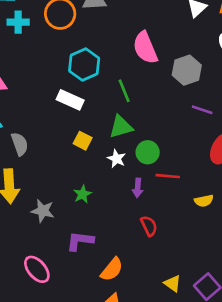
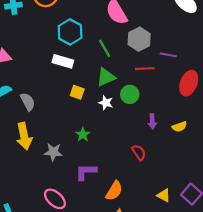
gray hexagon: (187, 70) -> (139, 39), moved
red line: (168, 176) -> (145, 69), moved
purple arrow: (138, 188) -> (152, 121), moved

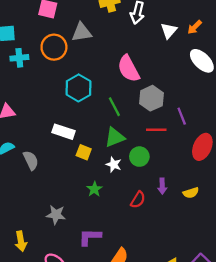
purple line: (168, 55) -> (182, 116), turned 56
white rectangle: (63, 61) -> (63, 132), moved
green star: (83, 135) -> (94, 189), moved
yellow arrow: (24, 136) -> (21, 241), moved, size x0.7
red semicircle: (139, 152) -> (138, 200), moved, turned 63

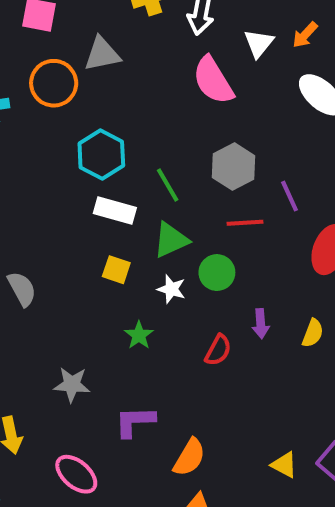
pink semicircle: (129, 69) -> (213, 80), moved
white rectangle: (63, 132) -> (115, 211), moved
yellow semicircle: (191, 193) -> (313, 333), turned -49

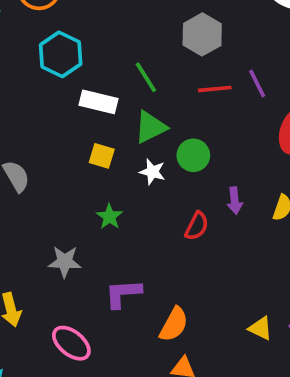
cyan hexagon: (101, 154) -> (61, 54), moved
gray hexagon: (234, 167) -> (202, 34), moved
red line: (245, 223) -> (215, 89), moved
green star: (139, 335) -> (109, 217), moved

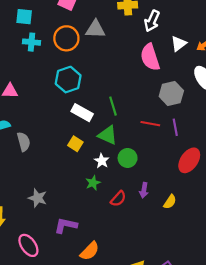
gray hexagon: (202, 34) -> (171, 93), moved
green triangle: (150, 127) -> (108, 135), turned 35
green star: (109, 217) -> (93, 183), moved

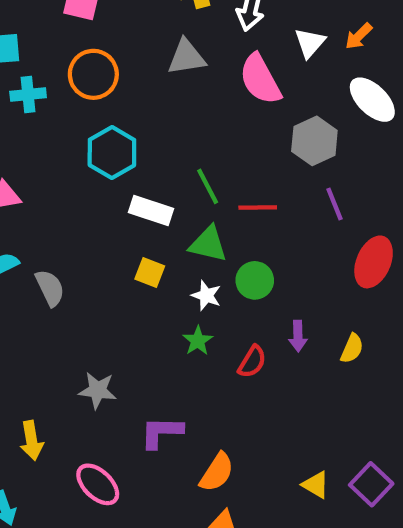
gray triangle: (95, 29) -> (187, 57), moved
red line: (150, 124) -> (258, 208), moved

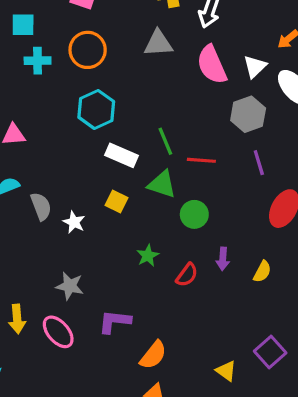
white triangle: (310, 43) -> (255, 67), moved
white star: (206, 295) -> (74, 222), moved
pink ellipse: (98, 484) -> (58, 332), moved
purple square: (371, 484) -> (270, 352), moved

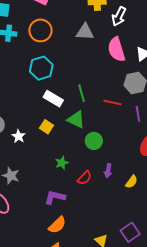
red line: (201, 160) -> (112, 102), moved
purple L-shape: (115, 321) -> (55, 197), moved

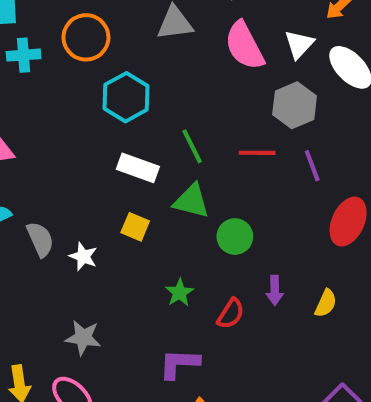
cyan hexagon: (41, 68) -> (126, 97), moved

